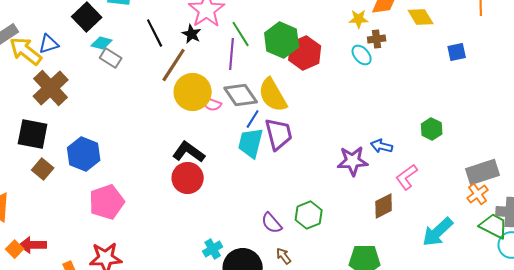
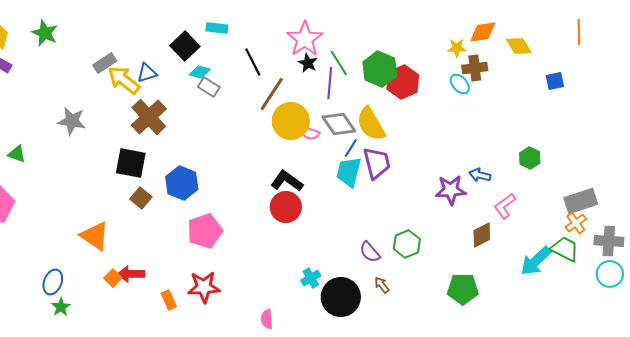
black star: (192, 34) -> (308, 63), moved
brown cross: (377, 39) -> (475, 68), size x1.4
green trapezoid: (494, 226) -> (565, 249), moved

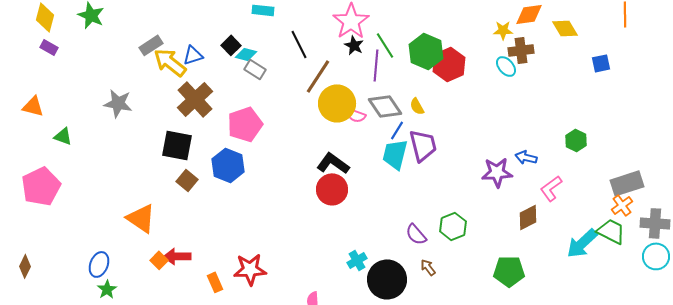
black square: (185, 46) -> (231, 45), moved, size x0.7
yellow semicircle: (371, 124) -> (417, 106), size x0.5
pink pentagon: (205, 231) -> (245, 124), moved

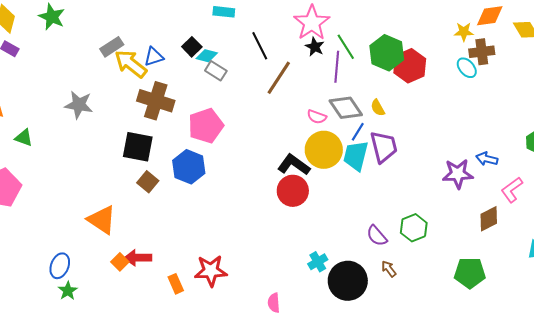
brown cross: (195, 99) -> (156, 101), turned -30
yellow circle: (337, 103) -> (324, 150), moved

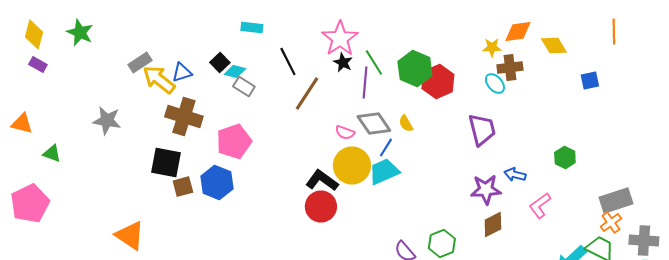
purple trapezoid: (384, 147) -> (482, 130), moved
cyan trapezoid: (356, 156) -> (384, 172), turned 52
brown square: (148, 182) -> (183, 186), moved, turned 35
brown diamond: (489, 219) -> (493, 224), moved

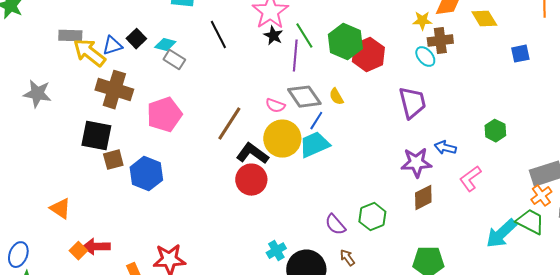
gray rectangle: (140, 62) -> (70, 36), turned 35
black square: (220, 62) -> (136, 39), moved
brown line: (307, 94) -> (229, 124), moved
blue hexagon: (217, 182) -> (146, 174), moved
orange triangle: (130, 236) -> (60, 209), size x0.7

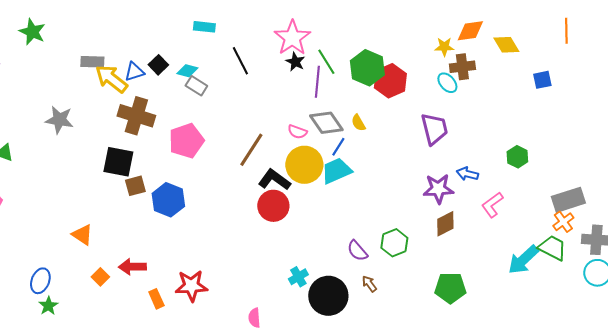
red arrow: (96, 247) -> (132, 267), moved

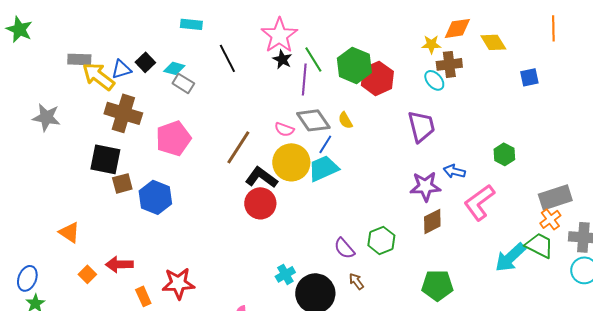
pink L-shape: (492, 205) -> (479, 202), size x1.4

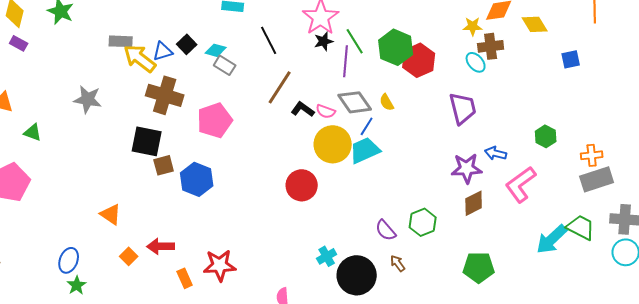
black star: (282, 59) -> (324, 41), turned 30
brown line: (238, 147) -> (280, 87), moved
black L-shape: (261, 177) -> (303, 109), moved, size x0.7
orange cross: (550, 219) -> (592, 155), moved, turned 30

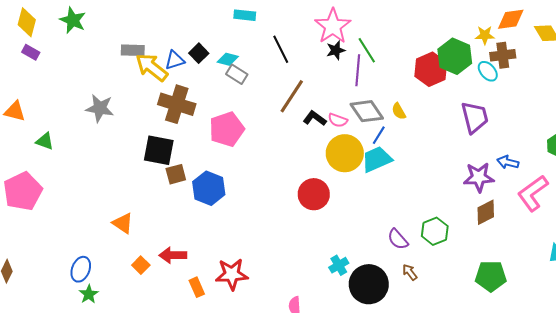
green hexagon: (396, 47) -> (455, 56), moved

